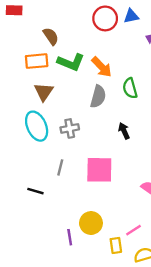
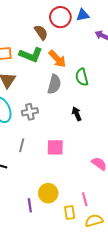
brown semicircle: (51, 36) -> (41, 32), moved
pink square: (99, 170) -> (55, 147), size x0.7
pink line: (134, 230) -> (85, 199), turned -72

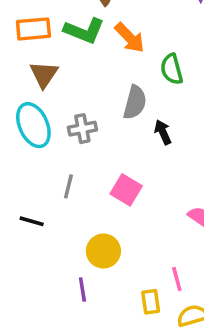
gray semicircle: (54, 84) -> (135, 102), moved
pink square: (55, 147) -> (126, 190), turned 30
yellow circle: (48, 193) -> (103, 251), moved

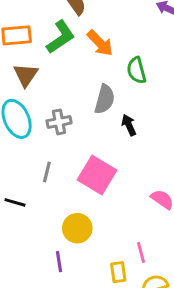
green L-shape: (84, 31) -> (61, 37), turned -56
pink square: (126, 190) -> (97, 175), size x1.4

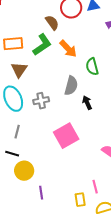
gray line: (47, 172) -> (17, 132), moved
pink square: (97, 175) -> (66, 136), turned 30
yellow circle: (77, 228) -> (24, 171), moved

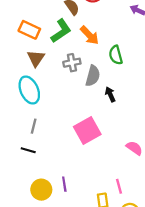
orange rectangle: (13, 44) -> (29, 30), turned 30
gray cross: (41, 101) -> (72, 63), moved
yellow circle: (24, 171) -> (41, 190), moved
purple line: (41, 193) -> (64, 184), moved

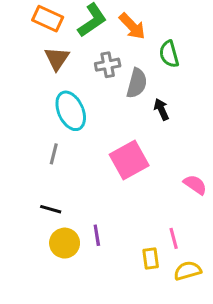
cyan ellipse: (29, 90) -> (71, 111), moved
black line: (28, 150) -> (51, 209), moved

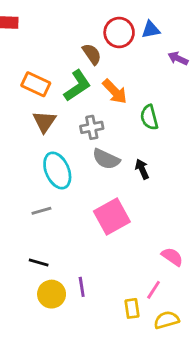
gray semicircle: (137, 83) -> (106, 159), moved, turned 100
gray line: (54, 154) -> (41, 211), turned 60
pink semicircle: (195, 185) -> (172, 257), moved
pink line: (174, 238) -> (154, 290), turned 48

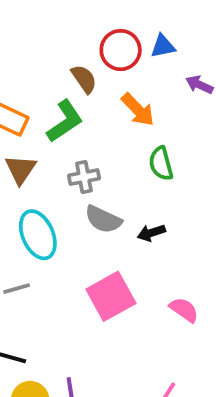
orange arrow: (115, 91) -> (138, 110), moved
black arrow: (142, 169) -> (151, 233), turned -84
pink semicircle: (172, 257) -> (184, 310), moved

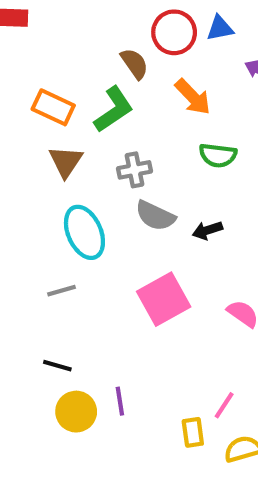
green semicircle: (161, 164) -> (218, 155), turned -68

